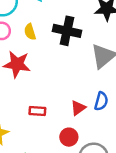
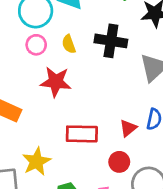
red rectangle: (37, 111) -> (82, 134), size x1.6

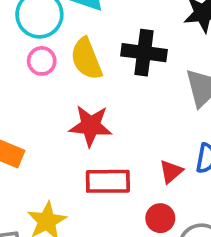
yellow semicircle: (69, 44) -> (86, 59), size x1.6
red star: (56, 82) -> (91, 126), moved

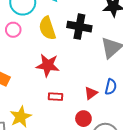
pink circle: (42, 61) -> (13, 30), moved
red rectangle: (108, 181) -> (56, 97), size x0.6

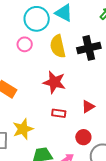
black cross: (79, 27) -> (89, 48), turned -30
red triangle: (91, 93) -> (88, 107), moved

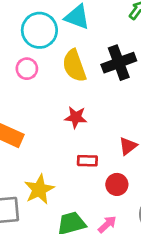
red star: (54, 82) -> (76, 117), size x0.7
red circle: (83, 137) -> (117, 184), moved

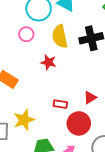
red star: (76, 117) -> (49, 62), moved
red circle: (117, 184) -> (79, 123), size x1.5

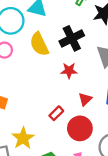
red star: (49, 62) -> (69, 71), moved
red rectangle: (60, 104) -> (56, 113), turned -40

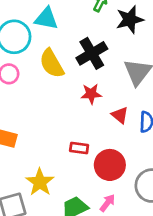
red triangle: (85, 99) -> (120, 115), moved, turned -32
red rectangle: (56, 113) -> (79, 148), turned 56

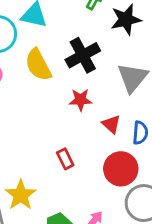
red rectangle: (79, 148) -> (65, 159), turned 54
red circle: (110, 165) -> (121, 169), moved

